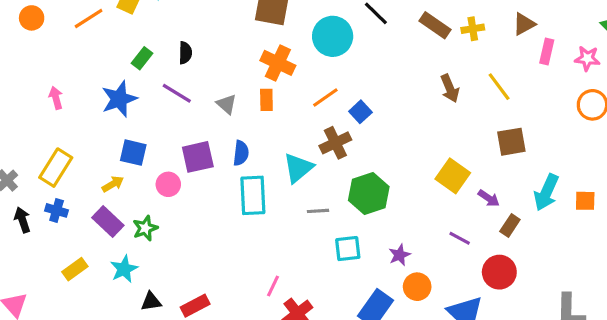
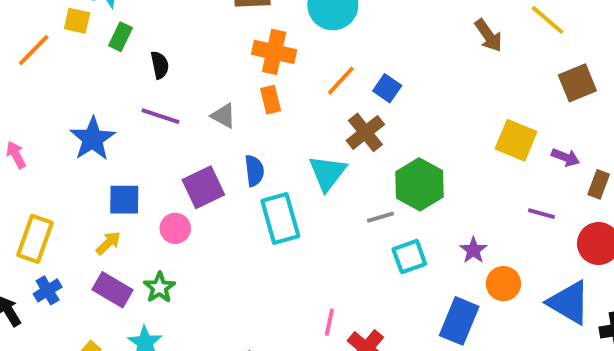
green rectangle: (142, 58) -> (121, 37), moved
blue cross: (57, 210) -> (48, 290), turned -35
gray line: (318, 211) -> (380, 217), moved

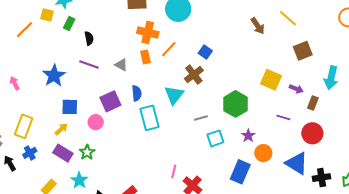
orange line: (341, 81) -> (169, 49), moved
green hexagon: (419, 184) -> (235, 104), moved

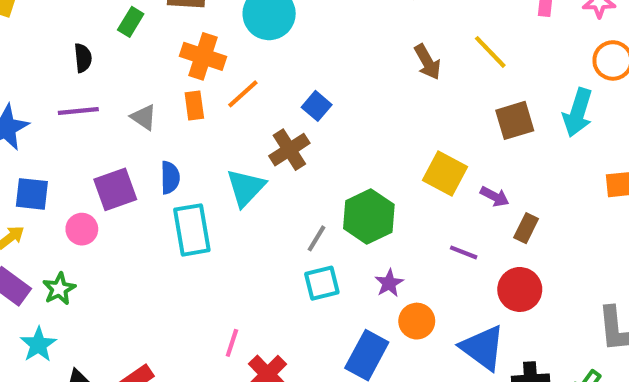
green rectangle: (69, 24) -> (131, 22), moved
purple line: (89, 64) -> (78, 111), turned -30
cyan arrow: (331, 78) -> (578, 112), moved
gray line: (201, 118) -> (316, 238), moved, turned -48

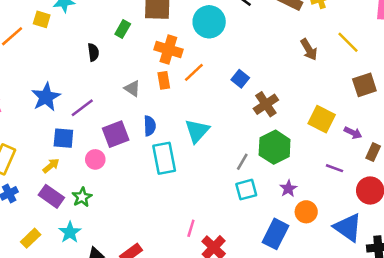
purple line: (78, 111) -> (82, 108), moved, turned -30
brown cross: (289, 150) -> (266, 104), moved

